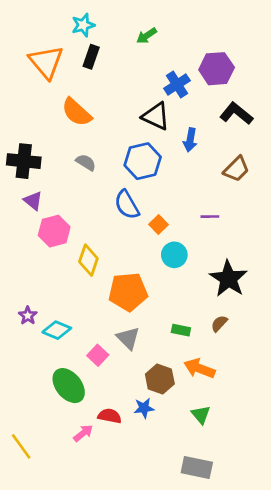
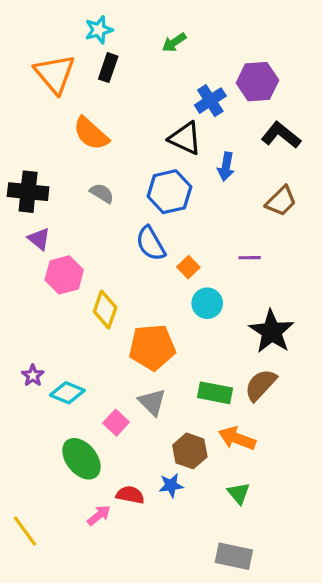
brown semicircle: (219, 324) -> (261, 385), size x1.6
green rectangle: (181, 330) -> (215, 393), size x1.5

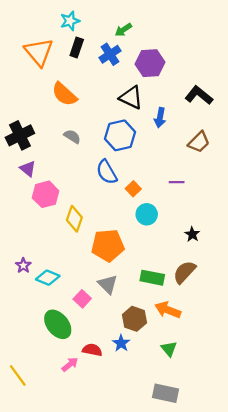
purple hexagon: (257, 82) -> (150, 63), moved
blue cross: (210, 101) -> (110, 54), moved
black cross: (28, 192) -> (20, 135), turned -32
black star: (272, 332) -> (192, 234), size x0.5
blue star: (171, 485) -> (121, 343), turned -30

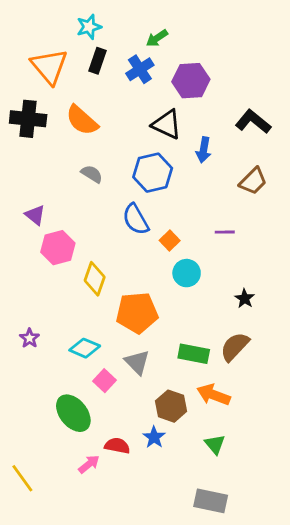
black cross: (20, 135) -> (28, 119), moved, turned 32
cyan diamond: (48, 278) -> (85, 348), moved

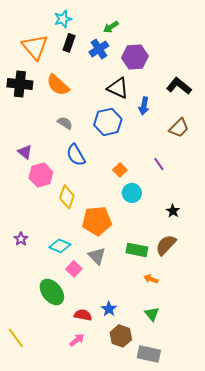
blue semicircle: (136, 219) -> (76, 155), moved
purple line: (225, 232) -> (159, 164), turned 56
orange arrow: (213, 395) -> (151, 279), size x0.6
brown hexagon: (171, 406) -> (121, 336), moved
pink arrow: (89, 464) -> (77, 340), moved

